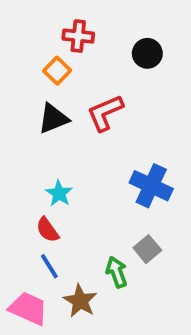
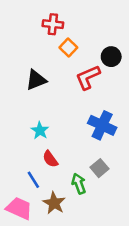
black circle: (147, 53) -> (111, 57), moved
orange square: (57, 71) -> (68, 48), moved
red L-shape: (105, 113) -> (88, 77), moved
red semicircle: (48, 230) -> (50, 159), moved

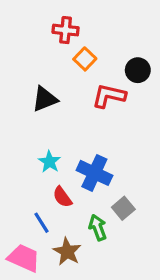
red L-shape: (88, 77) -> (109, 96), turned 36
blue cross: (102, 125) -> (94, 173), moved

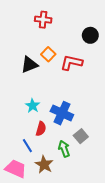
orange square: (85, 59) -> (48, 54), moved
black circle: (138, 70) -> (90, 35), moved
red semicircle: (62, 197) -> (41, 129), turned -128

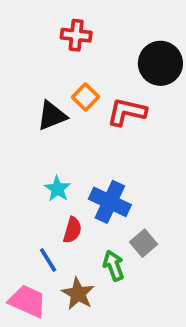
black circle: (90, 35) -> (160, 63), size x1.5

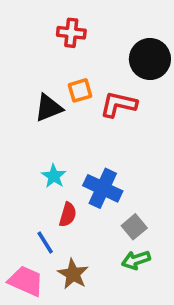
orange square: (86, 97) -> (80, 90), turned 30
green arrow: (114, 266) -> (136, 260), moved, turned -88

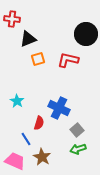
red cross: (71, 33) -> (12, 19), moved
orange square: (80, 90) -> (38, 59), moved
black triangle: (49, 108) -> (28, 39), moved
cyan star: (54, 176) -> (17, 101), moved

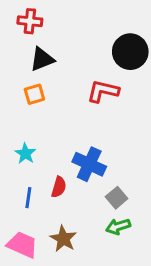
red cross: (12, 19) -> (30, 21), moved
orange square: (38, 59) -> (34, 94), moved
blue line: (26, 139) -> (28, 198), moved, turned 40

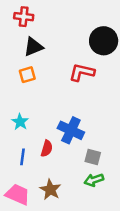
gray square: (117, 198) -> (93, 157), turned -35

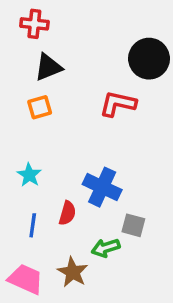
green arrow: (94, 180) -> (106, 248), moved

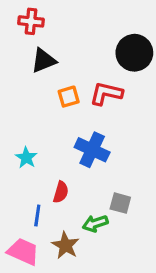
orange square: (40, 107) -> (69, 97), moved
blue cross: (102, 187) -> (92, 150), moved
blue line: (33, 225) -> (37, 216), moved

